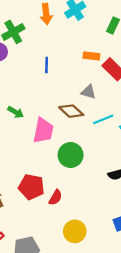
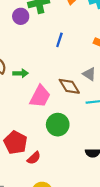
green arrow: (16, 112) -> (21, 73), turned -48

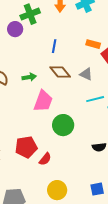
green arrow: (21, 73) -> (29, 77), moved
brown diamond: (69, 86) -> (60, 72), moved
red pentagon: (15, 143) -> (26, 147), turned -30

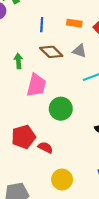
orange rectangle: (93, 44) -> (74, 23), moved
green arrow: (29, 77) -> (18, 61), turned -80
red semicircle: (45, 159) -> (45, 147), turned -96

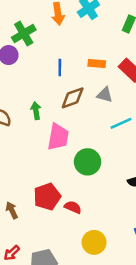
brown diamond: (51, 52) -> (73, 98), turned -60

